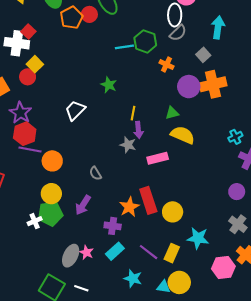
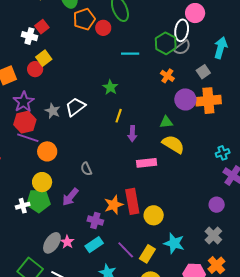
red circle: (89, 14) -> (103, 28), moved
green hexagon: (145, 41) -> (166, 43), moved
white cross: (17, 43) -> (29, 36), size x0.7
yellow line: (133, 113) -> (119, 116), moved
gray star: (128, 145) -> (53, 111), moved

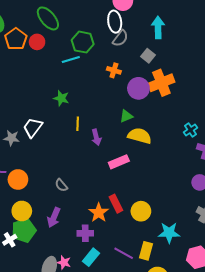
green hexagon: (166, 43) -> (83, 42), moved
red rectangle: (132, 201) -> (116, 204), size x0.7

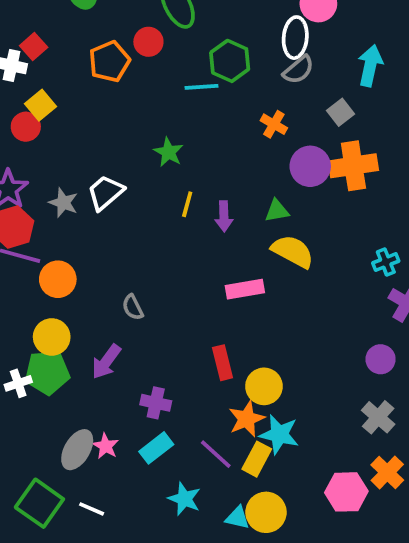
orange pentagon: (16, 39) -> (109, 61), moved
purple arrow: (96, 137) -> (224, 216), moved
orange star: (99, 213) -> (247, 419), moved
cyan star: (169, 233) -> (279, 434), moved

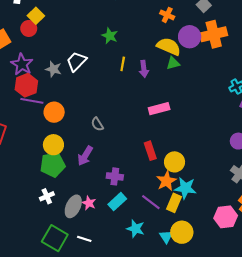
yellow semicircle: (293, 251) -> (169, 46), moved
white cross: (18, 383) -> (47, 196), moved
cyan triangle: (237, 518) -> (166, 237), turned 48

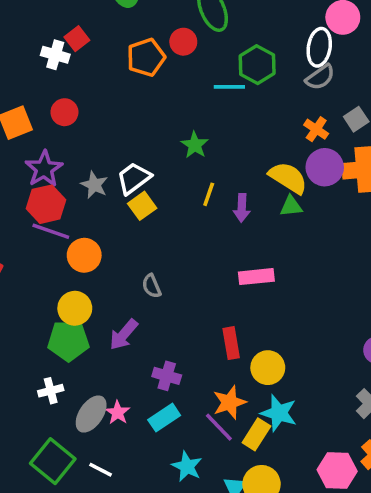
orange cross: (167, 15) -> (316, 129), moved
yellow square: (36, 16) -> (142, 206), moved
orange star: (166, 181) -> (229, 402), moved

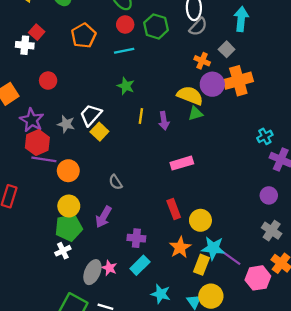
red circle: (183, 42) -> (125, 24), moved
cyan line: (229, 87) -> (124, 51), moved
red circle: (64, 112) -> (48, 81), moved
white cross: (51, 391) -> (63, 251), moved
purple line: (219, 427) -> (231, 258), moved

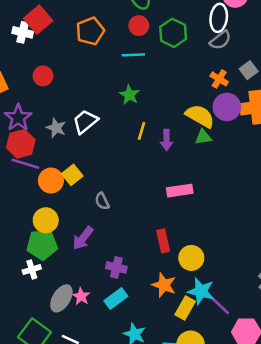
red square: (37, 32) -> (38, 20), size x1.5
yellow square: (99, 132) -> (72, 175), moved
orange star: (180, 247) -> (164, 285), turned -30

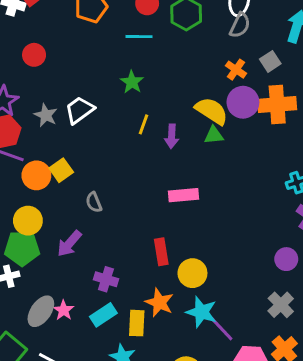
gray semicircle: (220, 40) -> (240, 25), turned -30
yellow rectangle: (185, 308) -> (137, 323), moved, turned -30

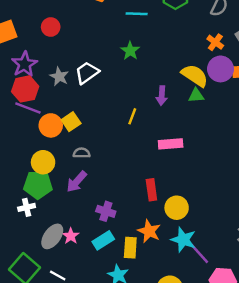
yellow line: (143, 124) -> (132, 116), moved
gray semicircle: (94, 202) -> (82, 153), moved, turned 112

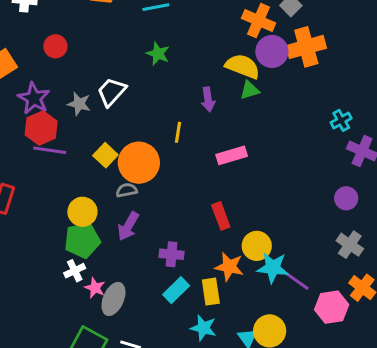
orange cross: (215, 42) -> (259, 21), size x1.5
orange circle: (51, 125) -> (139, 163), moved, size x1.4
yellow circle: (177, 208) -> (257, 246), moved
pink star: (71, 236) -> (95, 288), moved

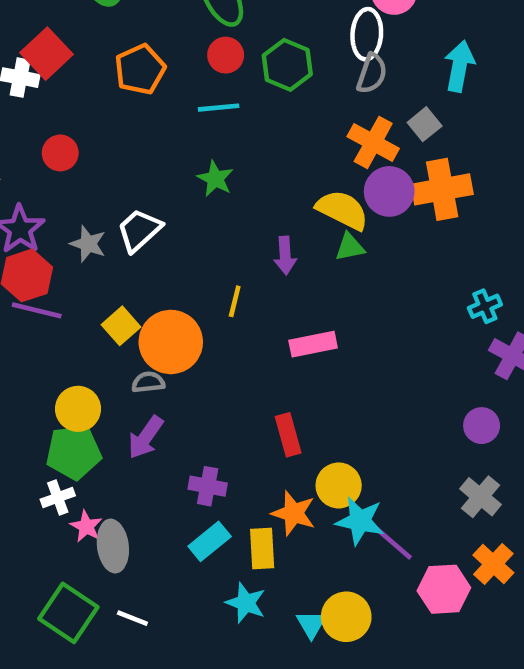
gray ellipse: (113, 299) -> (113, 546), turned -36

